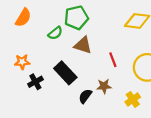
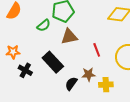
brown triangle: (83, 45) -> (69, 37), turned -30
black cross: (35, 82) -> (25, 70), turned -32
yellow cross: (133, 99) -> (106, 85), moved, turned 32

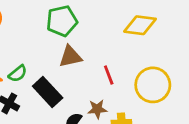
green semicircle: (44, 25) -> (18, 74), moved

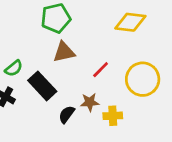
red line: (109, 75) -> (101, 70), turned 66

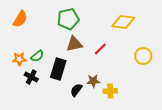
red line: (101, 70) -> (100, 49), moved
yellow circle: (143, 79) -> (143, 56), moved, size x0.7
black rectangle: (42, 86) -> (58, 69), turned 60

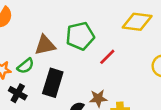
green pentagon: (68, 19) -> (80, 36), moved
brown triangle: (74, 44) -> (45, 45), moved

